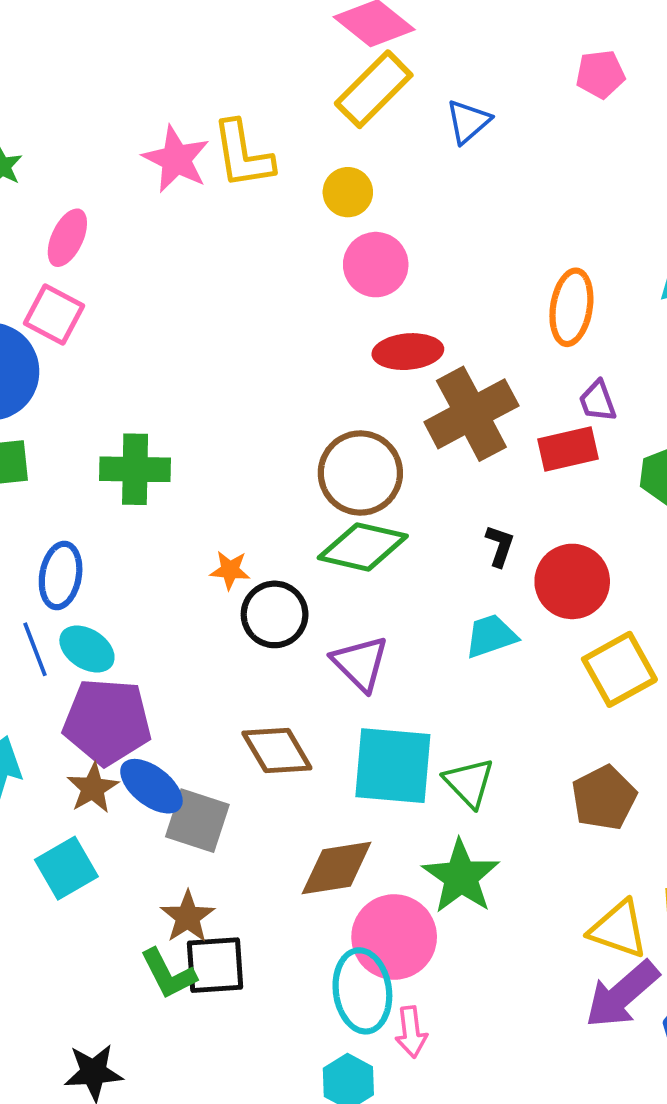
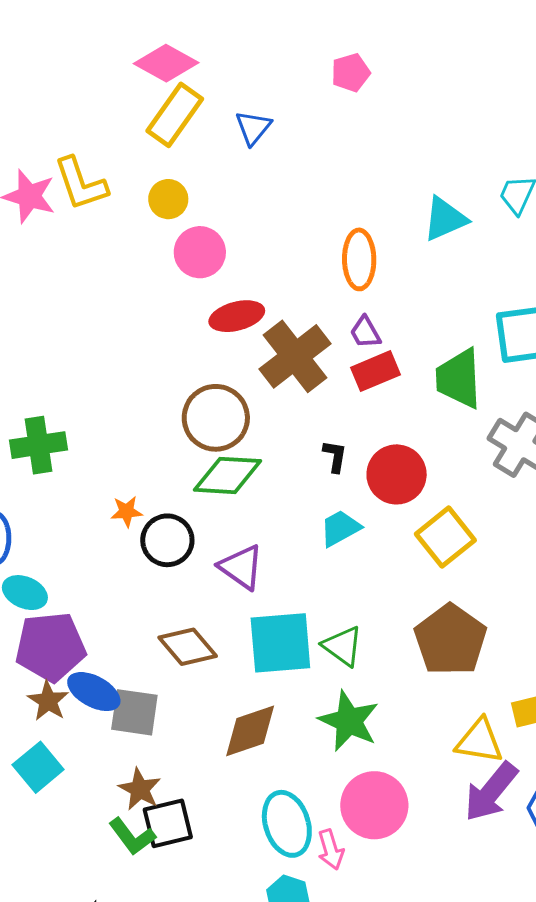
purple trapezoid: (598, 401) -> (365, 332), moved
brown pentagon: (604, 798) -> (450, 640), size x1.4
pink circle: (394, 937) -> (374, 805), moved

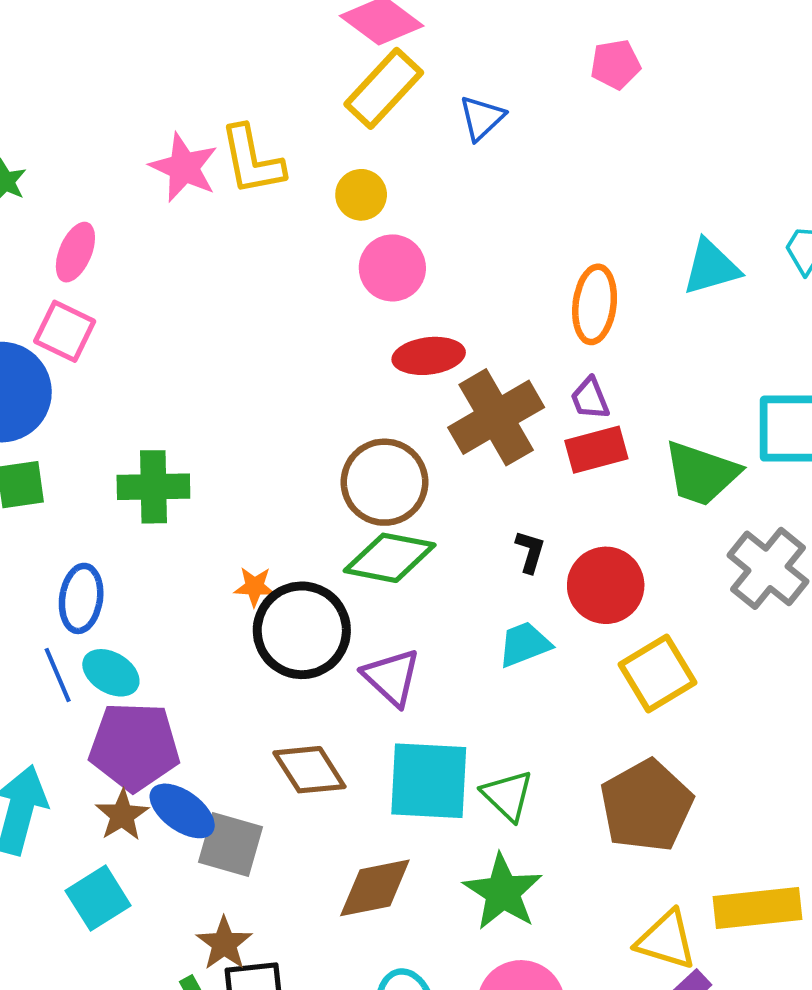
green trapezoid: (459, 379) -> (701, 473), turned -76
black circle: (167, 540) -> (302, 630), size x1.4

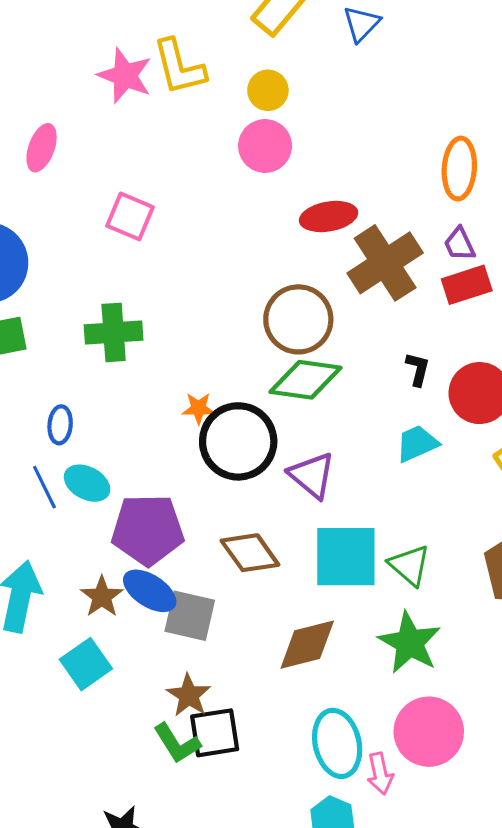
pink circle: (392, 268) -> (265, 146), moved
pink square: (65, 331) -> (130, 216), moved
blue ellipse: (81, 598) -> (60, 425), size x0.7
purple pentagon: (134, 746) -> (148, 530), moved

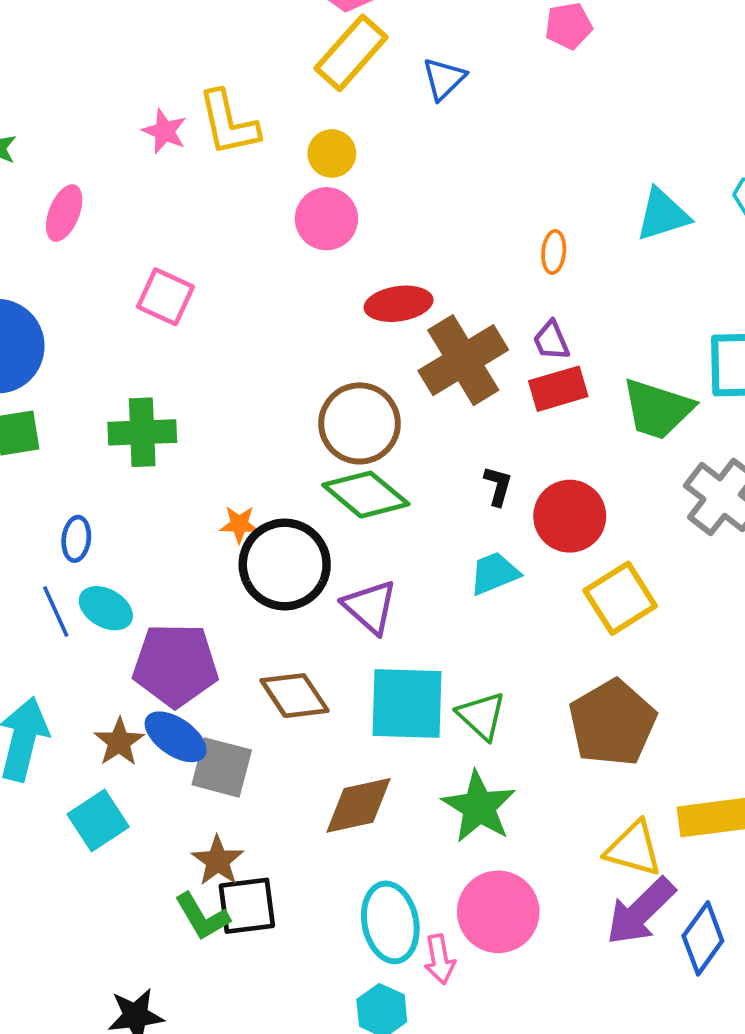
pink star: (125, 76) -> (165, 131), size x0.7
orange ellipse: (459, 169) -> (554, 252), size x0.6
green diamond: (306, 380) -> (366, 495), turned 30

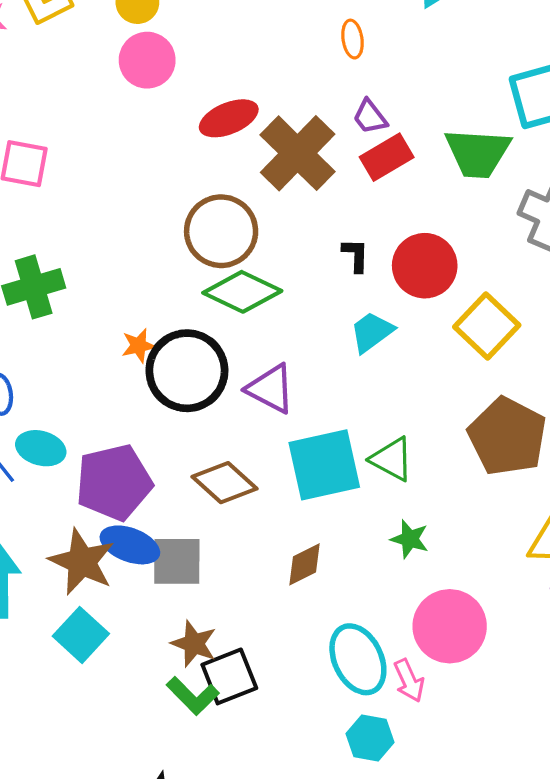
brown star: (119, 742) -> (82, 562), size x1.5
brown diamond: (359, 805) -> (304, 564), size x0.7
green star: (479, 807) -> (410, 539), size x0.6

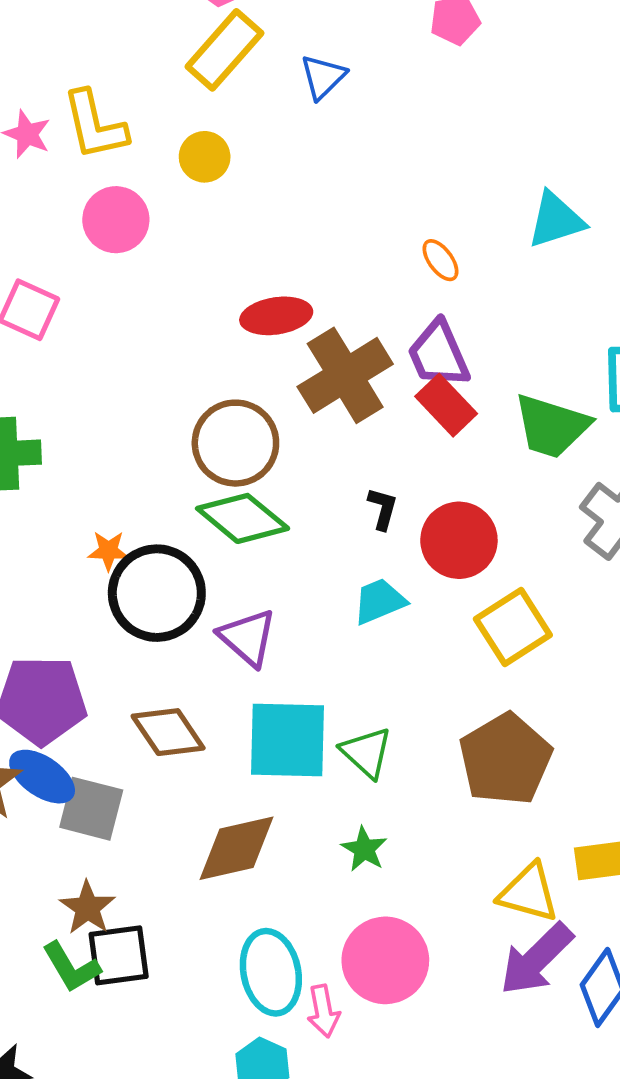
orange ellipse: (352, 39) -> (441, 260), turned -42
pink circle: (147, 60) -> (116, 220), moved
purple trapezoid: (370, 117) -> (438, 354), size x1.6
red rectangle: (387, 157) -> (446, 405), turned 63
brown diamond: (304, 564) -> (237, 848), size x1.6

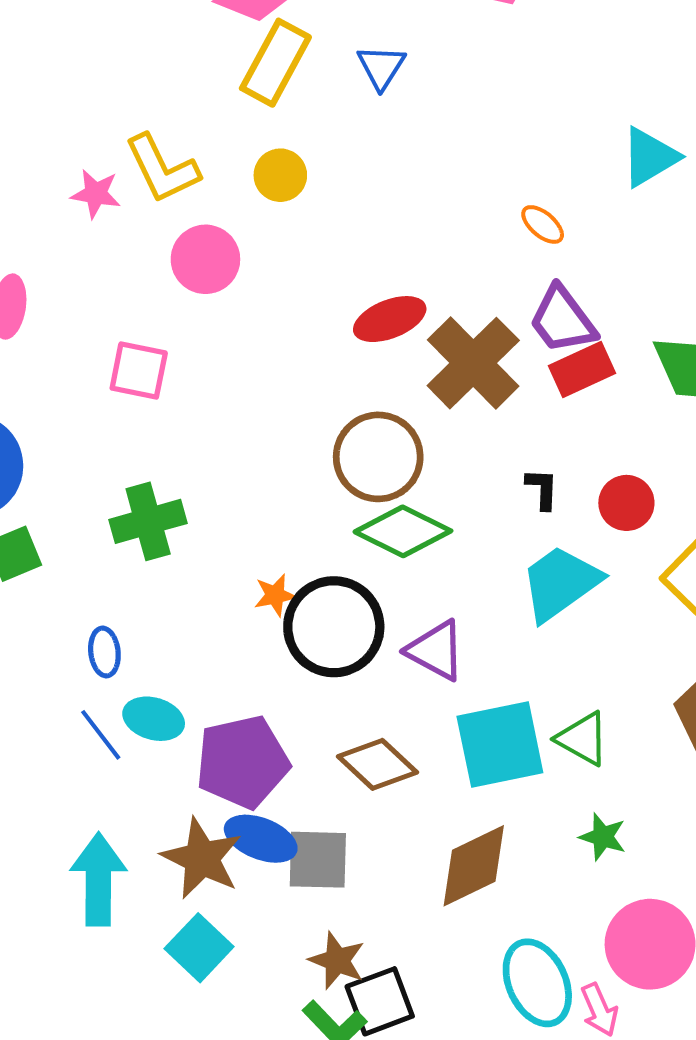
red rectangle: (446, 405) -> (582, 369), turned -58
red circle: (459, 540) -> (626, 503), size x0.7
cyan trapezoid: (379, 601) -> (560, 583), size x1.5

